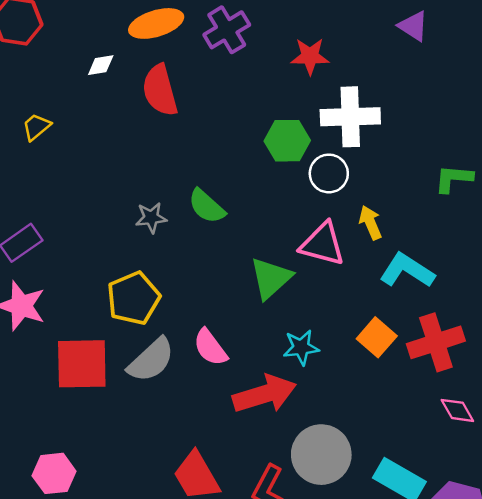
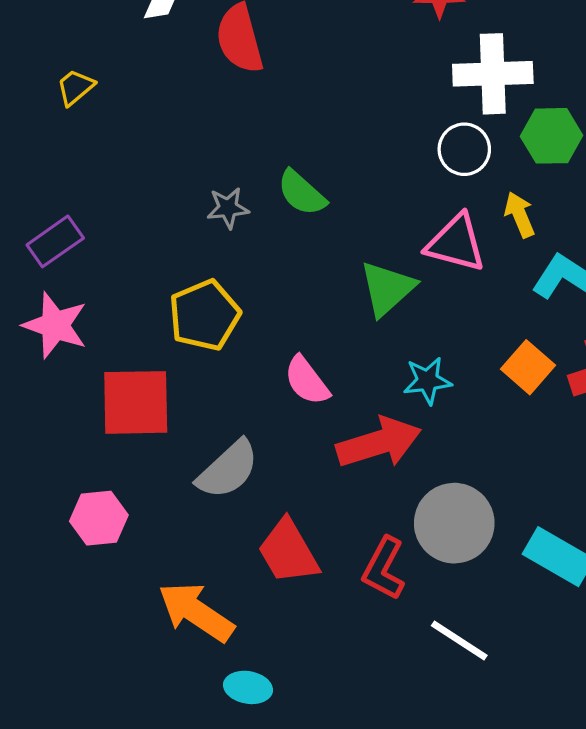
green hexagon: (287, 141) -> (551, 136), moved
gray semicircle: (151, 360) -> (228, 469), moved
pink hexagon: (54, 473) -> (99, 518), moved

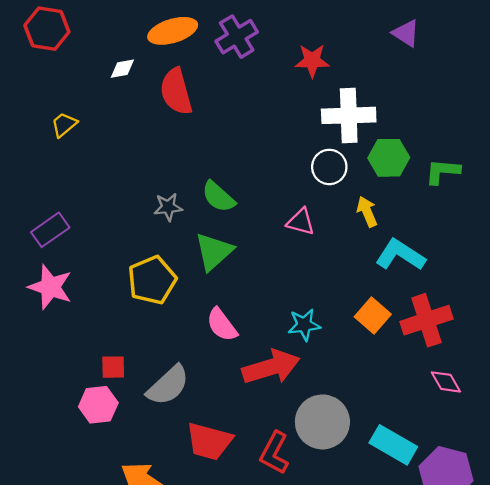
pink triangle: (456, 243) -> (301, 222), moved, size x0.7
green triangle: (387, 288) -> (214, 252), moved
red square: (136, 402) -> (113, 367), moved, size x0.5
pink hexagon: (99, 518) -> (98, 405), moved
red trapezoid: (288, 552) -> (209, 441), turned -45

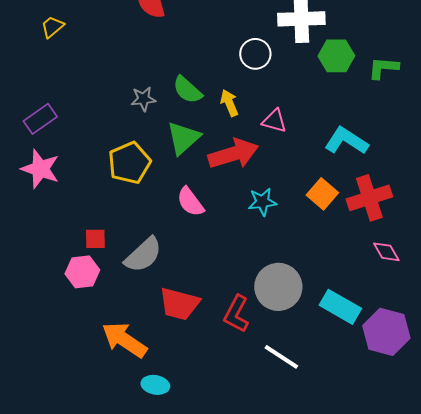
white circle: (329, 167) -> (255, 54), moved
yellow arrow: (367, 212) -> (229, 103), moved
pink triangle: (301, 222) -> (274, 121), moved
red arrow: (271, 367) -> (233, 154), moved

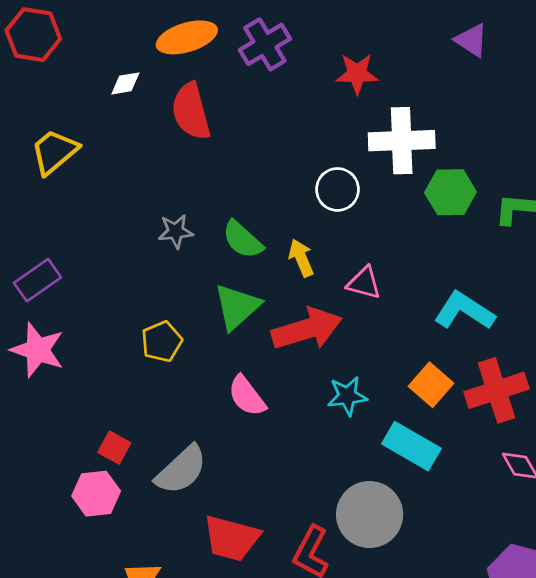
yellow trapezoid: (52, 27) -> (54, 152), size x1.5
gray star: (143, 99) -> (176, 231), moved
yellow pentagon: (129, 163) -> (162, 342), size x0.7
red square: (95, 239) -> (114, 448), turned 30
cyan rectangle: (340, 307) -> (411, 446), moved

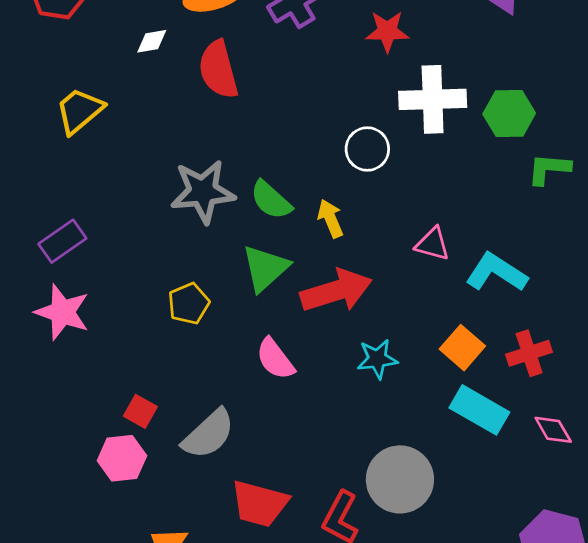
green hexagon: (450, 192) -> (509, 114), moved
gray star: (176, 231) -> (203, 192), size x1.8
pink triangle: (364, 283) -> (433, 244), moved
red cross: (497, 390) -> (529, 353), size x0.7
cyan rectangle: (411, 446) -> (479, 410), moved

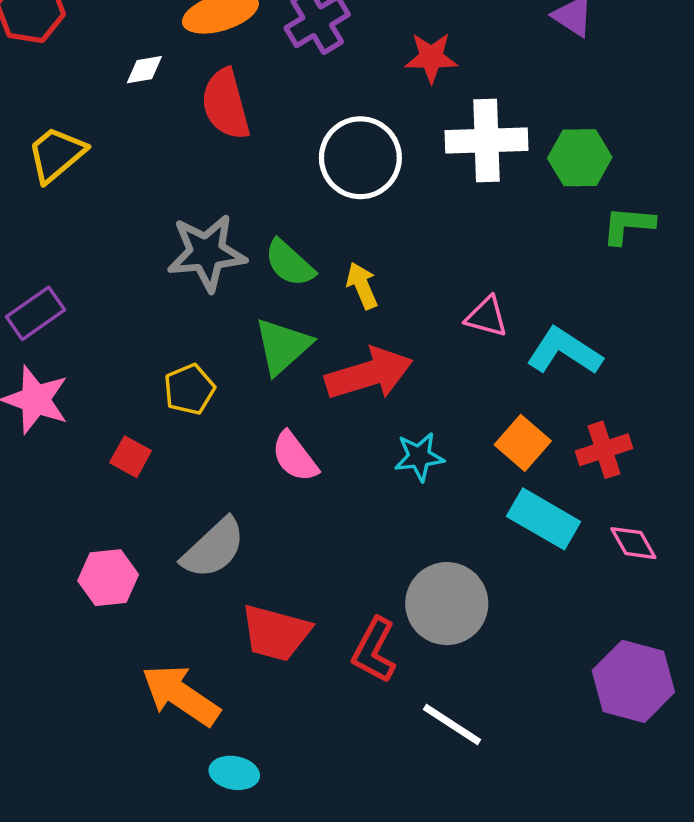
white circle: (367, 149) -> (360, 158), moved, size x1.5
red square: (140, 411) -> (131, 457), moved

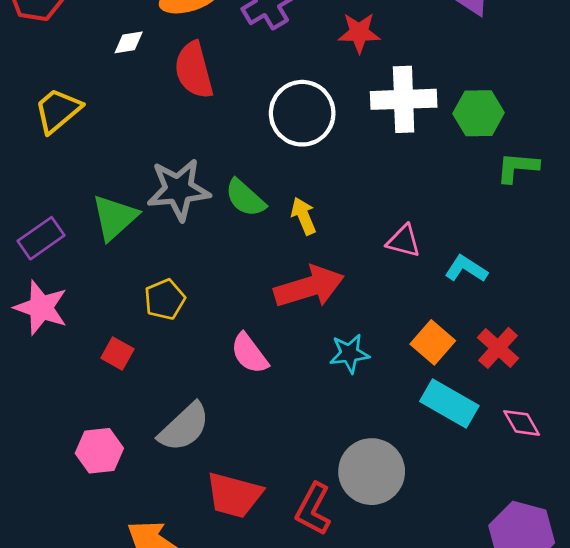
green triangle: (283, 346) -> (115, 217), moved
cyan L-shape: (564, 351) -> (466, 269), size x0.7
red cross: (604, 450) -> (498, 348), turned -30

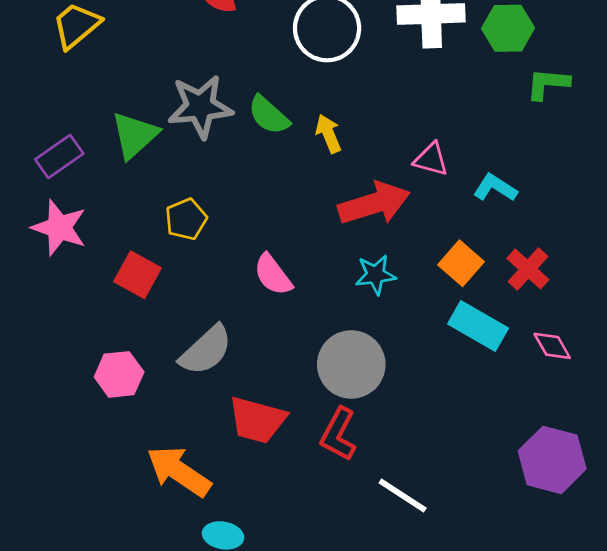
red arrow: (309, 287) -> (374, 203), moved
red square: (117, 354) -> (138, 275), size x1.4
gray circle: (372, 472) -> (351, 364), moved

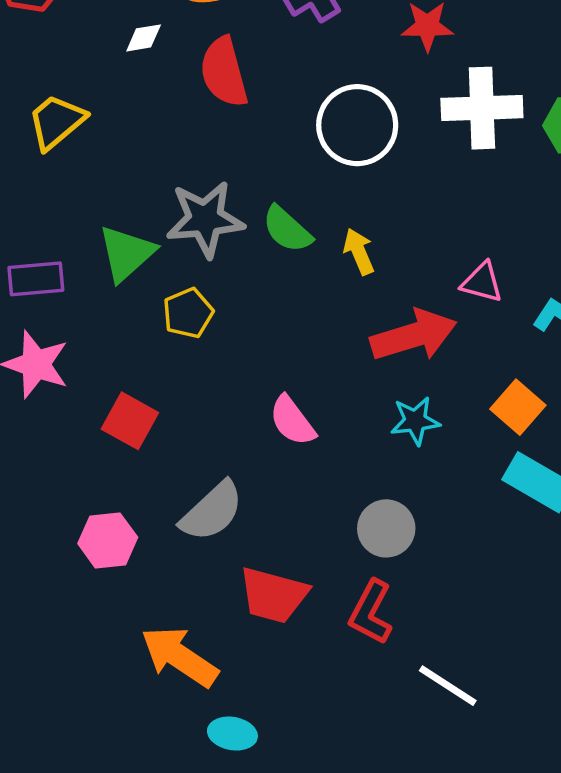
purple rectangle: (59, 156) -> (36, 279), turned 30
yellow pentagon: (186, 219) -> (188, 313), moved
gray circle: (351, 364) -> (386, 528), size x0.7

